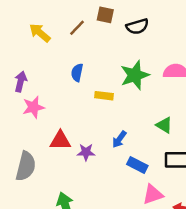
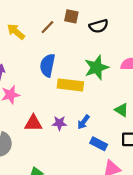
blue semicircle: (77, 73) -> (47, 65), size x1.5
yellow rectangle: (104, 96) -> (70, 85), size x1.6
purple star: (86, 152) -> (59, 123), moved

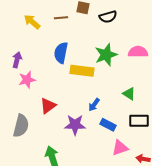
brown line: (47, 27) -> (61, 18), turned 40
red triangle: (33, 123) -> (48, 106), turned -36
purple star: (59, 123) -> (75, 125), moved, size x1.5

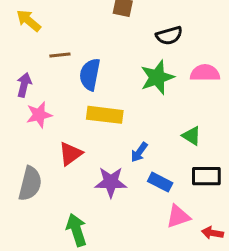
black semicircle: (108, 17) -> (169, 36), moved
brown line: (61, 18) -> (60, 55), moved
yellow arrow: (32, 22) -> (29, 21), moved
yellow rectangle: (82, 71) -> (105, 115), moved

